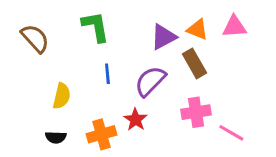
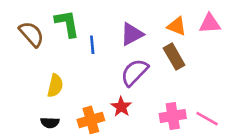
green L-shape: (96, 27) -> (67, 24), moved
purple triangle: (164, 37) -> (132, 34), moved
blue line: (107, 74) -> (92, 45), moved
pink cross: (196, 112) -> (173, 116), moved

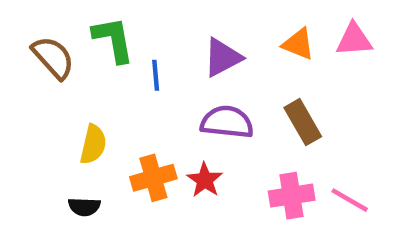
brown rectangle: (174, 57) -> (303, 122), moved
purple semicircle: (134, 72) -> (227, 122), turned 52
orange cross: (91, 120) -> (153, 178), moved

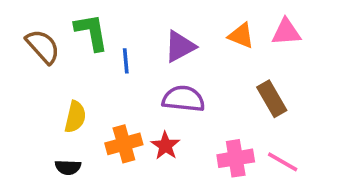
brown rectangle: (303, 122) -> (272, 99), moved

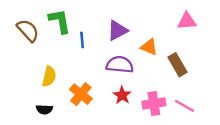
orange triangle: (241, 36) -> (149, 47), moved
orange cross: (124, 144) -> (81, 94), turned -35
red star: (165, 146) -> (122, 95), moved

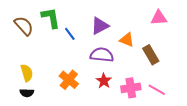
blue line: (82, 40) -> (70, 34), turned -32
yellow semicircle: (49, 76) -> (27, 73), moved, turned -30
black semicircle: (44, 109) -> (27, 93), moved

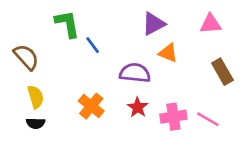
brown semicircle: (24, 26) -> (26, 57), moved
purple triangle: (100, 26) -> (154, 24), moved
brown rectangle: (151, 55) -> (222, 72), moved

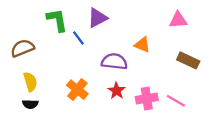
purple triangle: (154, 24) -> (97, 18), moved
brown semicircle: (26, 57) -> (22, 48), turned -70
brown rectangle: (222, 72) -> (188, 60), turned -35

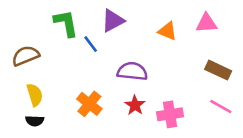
orange triangle: (142, 45) -> (167, 31), moved
pink line: (176, 101) -> (221, 107), moved

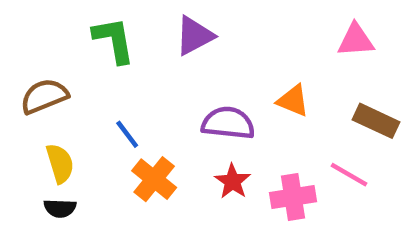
orange triangle: (167, 31) -> (293, 101), moved
blue line: (91, 44) -> (127, 134), moved
pink line: (221, 107) -> (349, 175), moved

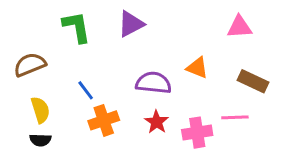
pink line: (349, 175) -> (235, 117), turned -32
orange cross: (154, 179) -> (104, 120), turned 32

